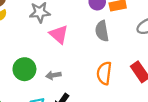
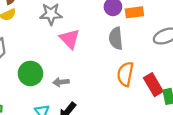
orange semicircle: (104, 73) -> (125, 74), moved

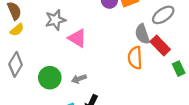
gray semicircle: (116, 38) -> (142, 34), moved
red rectangle: (153, 85) -> (160, 45), moved

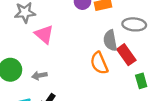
gray ellipse: (163, 15) -> (134, 24), turned 30
orange semicircle: (135, 58) -> (99, 63), turned -30

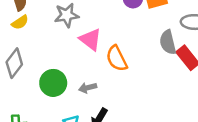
orange semicircle: (99, 63) -> (117, 59), moved

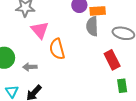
gray semicircle: (168, 42) -> (92, 26), moved

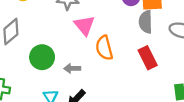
red rectangle: (112, 60) -> (148, 58), moved

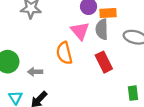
pink triangle: (84, 25) -> (80, 31), moved

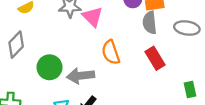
pink triangle: (80, 31) -> (92, 17), moved
gray arrow: (35, 72) -> (81, 76), size x1.6

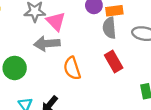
orange semicircle: (111, 52) -> (72, 68), moved
gray arrow: (81, 76) -> (47, 44), moved

